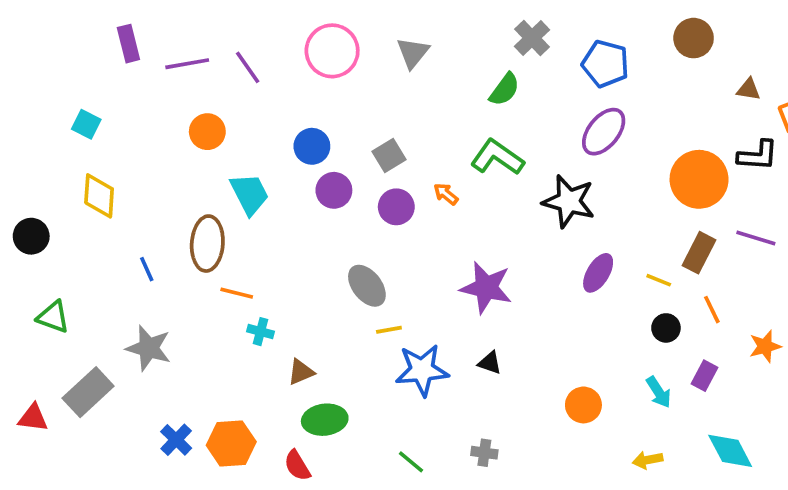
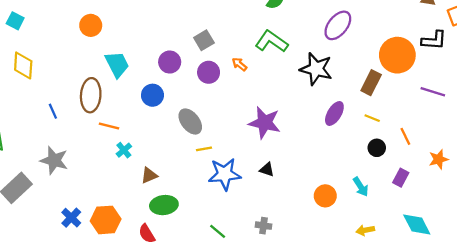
blue circle: (312, 146) -> (152, 95), moved
brown rectangle: (699, 253) -> (371, 83), moved
cyan cross: (261, 332) -> (124, 150), turned 35
cyan arrow: (659, 392) -> (361, 187), moved

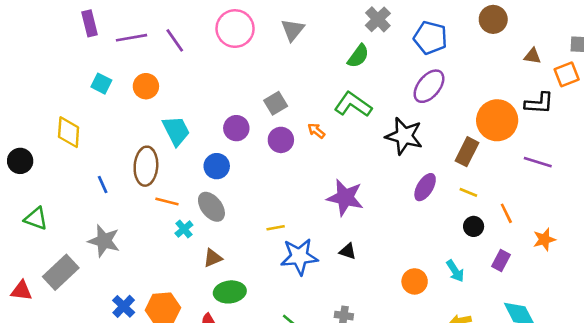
cyan square: (15, 21) -> (101, 84), moved
gray ellipse: (190, 122) -> (211, 207), moved

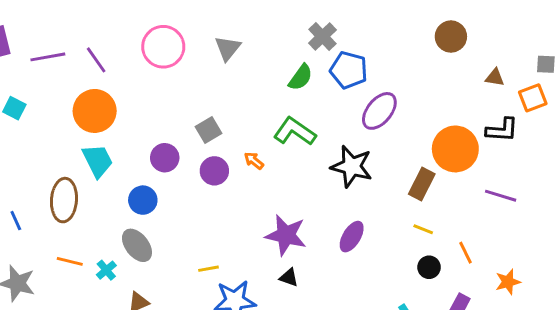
blue pentagon: (430, 38) -> (349, 70), moved
orange circle: (146, 86) -> (95, 111), moved, size x1.5
purple ellipse: (425, 187) -> (352, 237), moved
orange line: (167, 202) -> (70, 261), moved
black triangle: (348, 251) -> (289, 277), moved

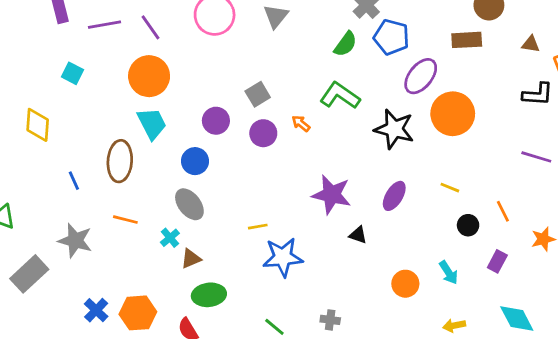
orange circle: (455, 149) -> (453, 114), moved
brown rectangle: (422, 184) -> (467, 40), moved, turned 60
yellow line: (423, 229) -> (450, 188), moved
cyan cross: (106, 270) -> (170, 238), moved
black triangle: (289, 277) -> (358, 235), moved

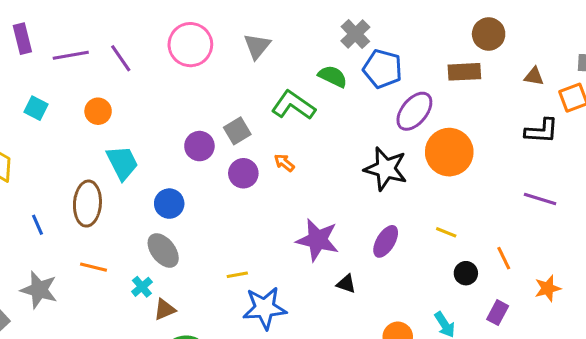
green semicircle: (345, 44) -> (333, 76), turned -100
orange circle: (149, 76) -> (98, 111), moved, size x0.6
green L-shape: (340, 96) -> (293, 105), moved
purple circle: (216, 121) -> (199, 146), moved

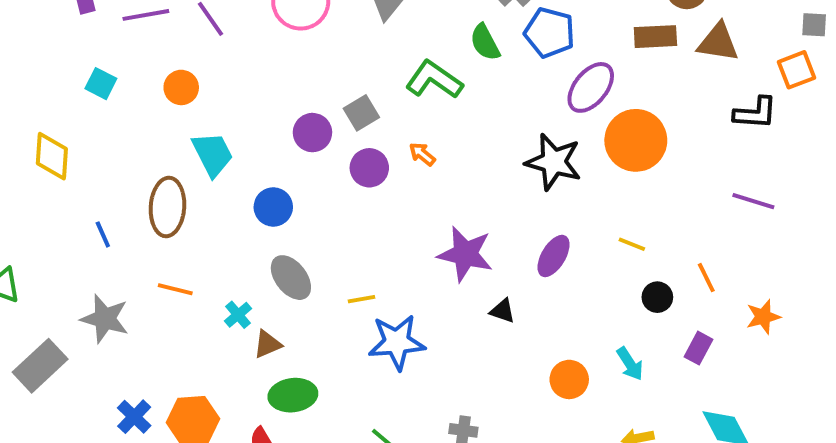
green semicircle: (333, 76) -> (485, 42), turned -144
brown triangle: (534, 76) -> (718, 42), moved, size x1.6
gray ellipse: (163, 250) -> (291, 278), moved

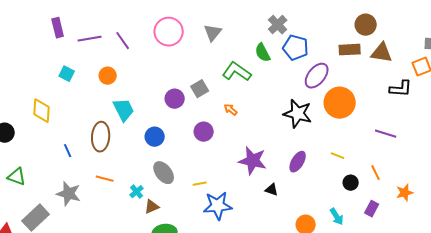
purple circle: (369, 168) -> (204, 132), moved
purple line: (753, 201) -> (386, 134), moved

